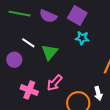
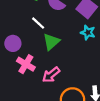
white line: (28, 43) -> (38, 23), moved
pink cross: (29, 90) -> (26, 64), moved

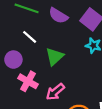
white line: (38, 23) -> (30, 37), moved

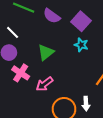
white line: (30, 37) -> (13, 32), moved

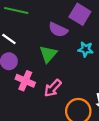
purple semicircle: (52, 16) -> (58, 30), moved
cyan star: (81, 45) -> (86, 49), moved

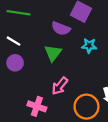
pink cross: (25, 81) -> (37, 106), moved

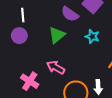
white line: (14, 41) -> (23, 15), turned 40
pink arrow: (60, 86) -> (56, 67), turned 66

